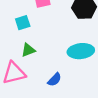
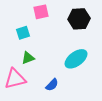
cyan ellipse: (81, 51) -> (76, 59), turned -30

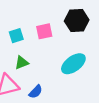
pink square: (41, 12) -> (44, 31), moved
blue semicircle: (52, 85) -> (36, 92), moved

